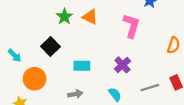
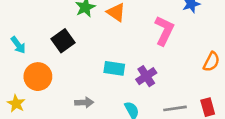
cyan rectangle: (82, 66) -> (114, 68), moved

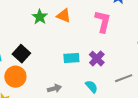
black square: (63, 41) -> (21, 54), moved

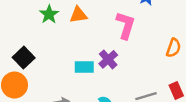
orange triangle: (64, 16) -> (78, 15), turned -35
purple cross: (97, 59) -> (108, 59), moved

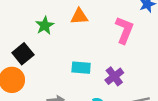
green star: (49, 14) -> (45, 26), moved
purple cross: (108, 59) -> (114, 76), moved

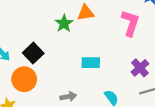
green star: (45, 26) -> (64, 23), moved
purple cross: (114, 76) -> (140, 68), moved

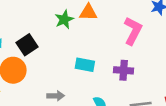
purple cross: (140, 68) -> (124, 70), moved, turned 36

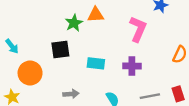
black square: (27, 45) -> (60, 49), moved, turned 30

